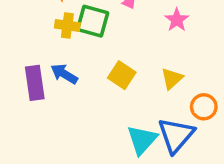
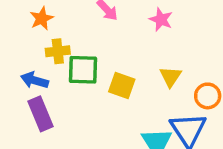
green square: (93, 21) -> (83, 70), moved
blue arrow: (64, 74) -> (34, 80), moved

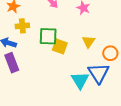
green square: (83, 70) -> (48, 36), moved

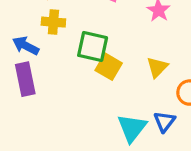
blue triangle: (99, 73) -> (164, 122), size x0.6

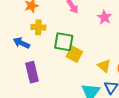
yellow triangle: (157, 67) -> (104, 66), moved, turned -32
purple rectangle: (25, 79) -> (32, 72), moved

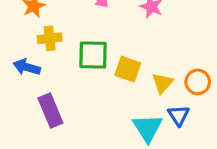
yellow square: (74, 54) -> (128, 69), moved
yellow triangle: (104, 66) -> (162, 83), turned 40

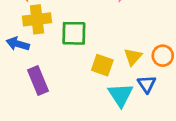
yellow cross: (50, 38) -> (37, 19), size x1.4
yellow square: (128, 69) -> (102, 65), moved

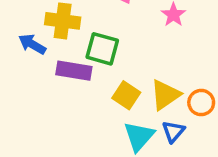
yellow triangle: (133, 57) -> (165, 95), size x1.4
purple rectangle: (38, 81) -> (74, 71), moved, turned -72

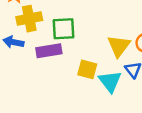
yellow square: (126, 95) -> (87, 69), moved

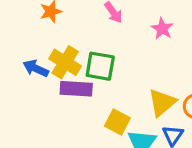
yellow cross: (29, 19) -> (65, 62), moved, turned 30

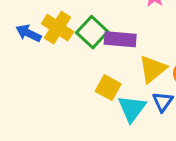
green square: (100, 66) -> (92, 32), turned 32
purple rectangle: (76, 89) -> (120, 39), moved

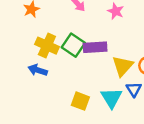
blue arrow: (28, 33) -> (38, 70), moved
yellow square: (108, 88) -> (80, 101), moved

